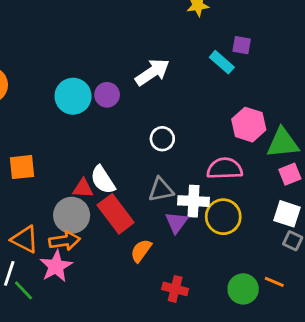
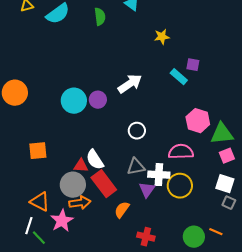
orange arrow: (65, 241) -> (80, 203), moved

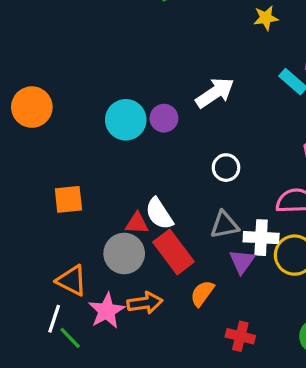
orange arrow: (80, 203) -> (145, 303), moved

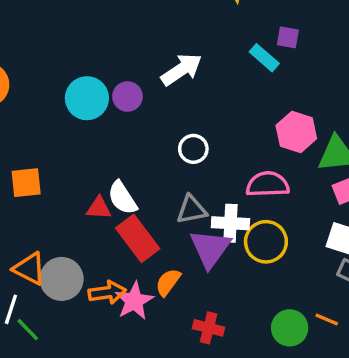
gray circle: (124, 253) -> (62, 279), moved
purple triangle: (242, 261) -> (210, 249), size x1.5
pink star: (107, 311) -> (134, 301), moved

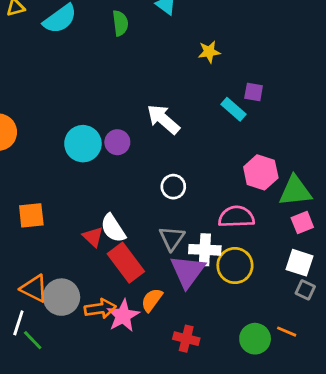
white arrow: (182, 69) -> (163, 119), turned -105
red triangle: (99, 208) -> (93, 237), turned 40
gray triangle: (192, 210) -> (172, 238), turned -44

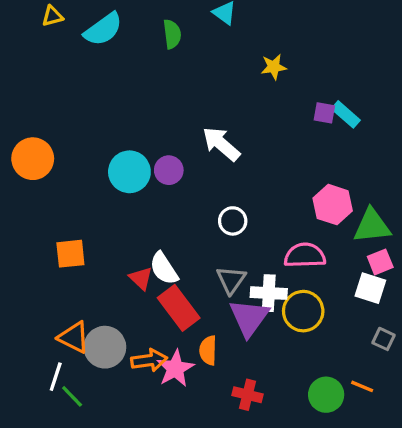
cyan rectangle: (234, 109) -> (346, 114), moved
white square: (299, 263) -> (370, 288), moved
orange semicircle: (152, 300) -> (208, 350), turned -35

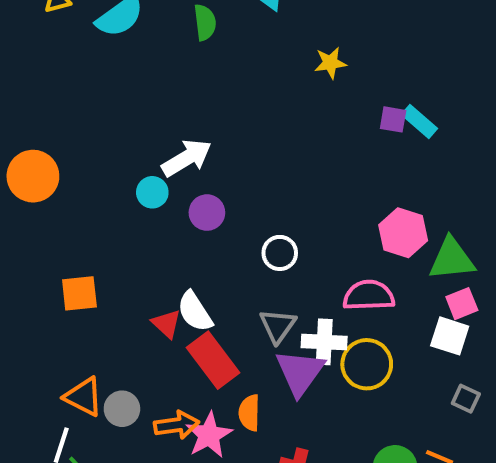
white arrow: (221, 144) -> (187, 158), moved, turned 108
purple circle: (169, 170) -> (207, 213), moved
cyan circle: (129, 172) -> (152, 192), size x0.6
gray circle: (105, 347) -> (122, 409), size x0.7

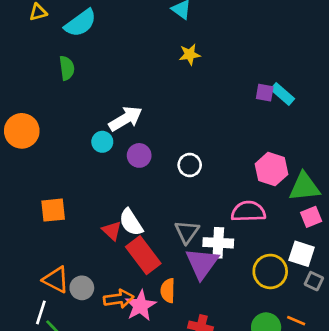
green semicircle: (205, 22) -> (67, 68), moved
yellow star: (330, 63) -> (190, 54), moved
white circle: (280, 253) -> (190, 165), moved
white square: (450, 336) -> (302, 254), moved
yellow circle: (367, 364) -> (270, 271), moved

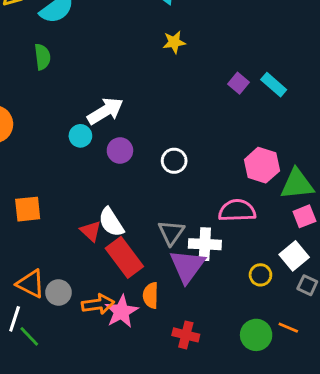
purple square: (265, 93) -> (239, 83), moved, turned 30
white square: (302, 254) -> (294, 256), turned 32
yellow circle: (270, 271) -> (260, 275), size x0.6

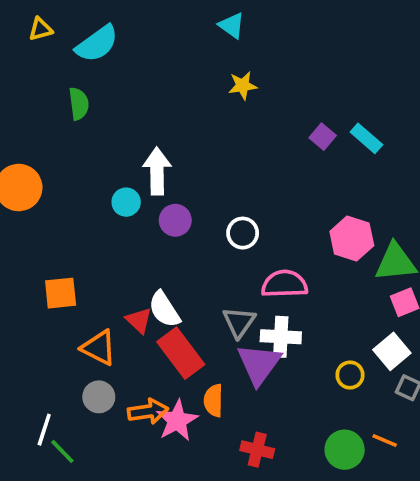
white arrow: (105, 111) -> (157, 171), turned -60
pink semicircle: (237, 211) -> (284, 284), moved
orange triangle: (31, 284) -> (99, 348), moved

